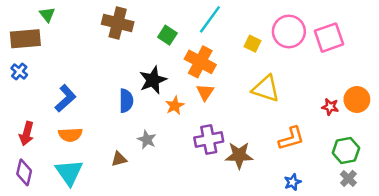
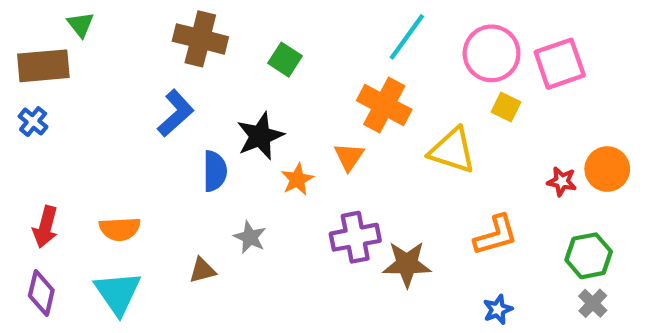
cyan line: (210, 19) -> (407, 37), moved
yellow square: (252, 44) -> (506, 107), moved
orange cross: (200, 62) -> (384, 105), moved
blue L-shape: (65, 98) -> (176, 113), moved

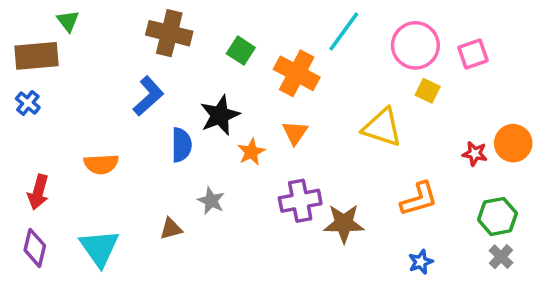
pink square: (560, 64) -> (473, 54), size x0.7
orange cross: (384, 105) -> (297, 73), moved
orange semicircle: (120, 229) -> (101, 164), moved

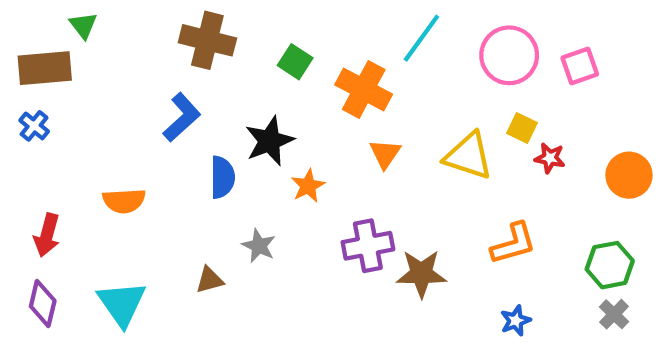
yellow square: (428, 91) -> (522, 128), moved
orange triangle: (295, 133) -> (385, 154), moved
red star: (475, 154) -> (550, 158), moved

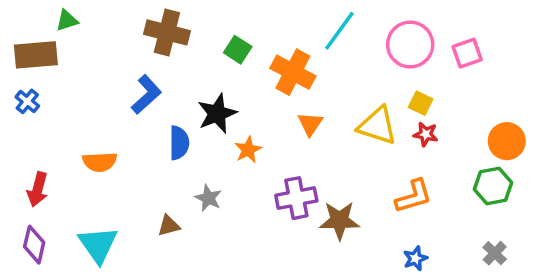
green triangle: (83, 25) -> (67, 20), turned 50
red star: (550, 158) -> (426, 134), moved
green hexagon: (610, 265) -> (493, 186), moved

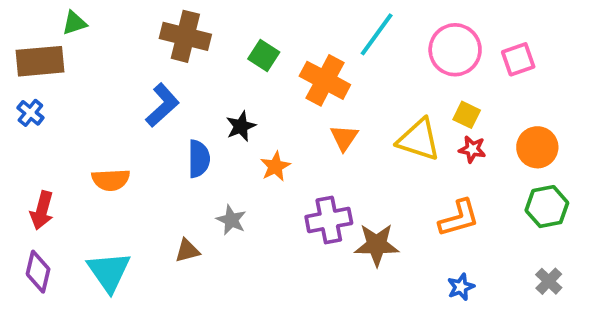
black star: (217, 114) -> (241, 126), size x0.7
orange circle: (507, 141) -> (537, 147), moved

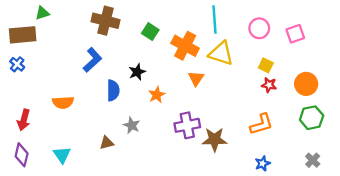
cyan line: (377, 34) -> (215, 20), turned -40
pink circle: (455, 50) -> (259, 28), size x0.7
yellow triangle: (419, 140) -> (221, 53), moved
cyan triangle: (109, 272) -> (62, 155), size x0.7

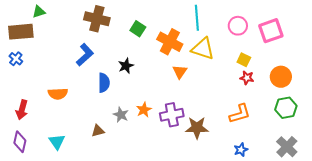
pink square: (295, 34) -> (271, 31), size x1.4
orange star: (157, 95) -> (144, 110), moved
gray cross: (313, 160) -> (287, 147), size x1.5

